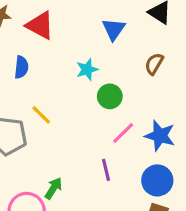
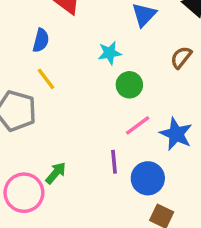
yellow line: (41, 115) -> (46, 79), moved
blue circle: (157, 180) -> (148, 178), moved

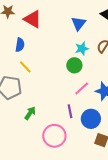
cyan star: (110, 53) -> (82, 49), moved
green arrow: (56, 173) -> (30, 113), moved
pink circle: (24, 193) -> (54, 136), moved

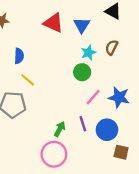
red triangle: (33, 19) -> (53, 23), moved
green arrow: (30, 113) -> (60, 129), moved
pink circle: (54, 136) -> (54, 154), moved

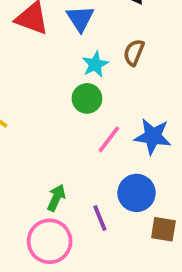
purple line: (83, 124) -> (100, 218), moved

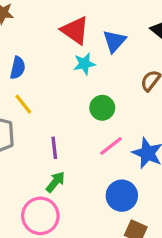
cyan star: (95, 64) -> (84, 64), moved
purple line: (100, 218) -> (54, 148), moved

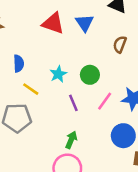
cyan star: (84, 64) -> (58, 74), moved
purple line: (54, 148) -> (73, 103), moved

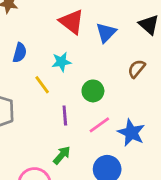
cyan star: (58, 74) -> (61, 62), moved
yellow line: (31, 89) -> (42, 85), moved
green arrow: (71, 140) -> (62, 155), moved

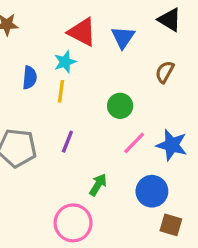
cyan star: (61, 62) -> (65, 62), moved
yellow line: (42, 85) -> (61, 91), moved, turned 54
purple line: (65, 115) -> (67, 142), moved, turned 36

